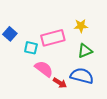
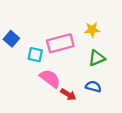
blue semicircle: (82, 76) -> (93, 86), size x0.6

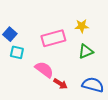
cyan square: (35, 55) -> (17, 52), moved
blue semicircle: (93, 86) -> (93, 85), moved, size x1.5

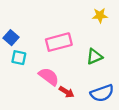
yellow star: (82, 26) -> (100, 15), moved
blue semicircle: (93, 85) -> (102, 93), turned 145

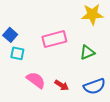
yellow star: (100, 15) -> (92, 14), size x1.5
pink semicircle: (49, 76) -> (36, 80), moved

